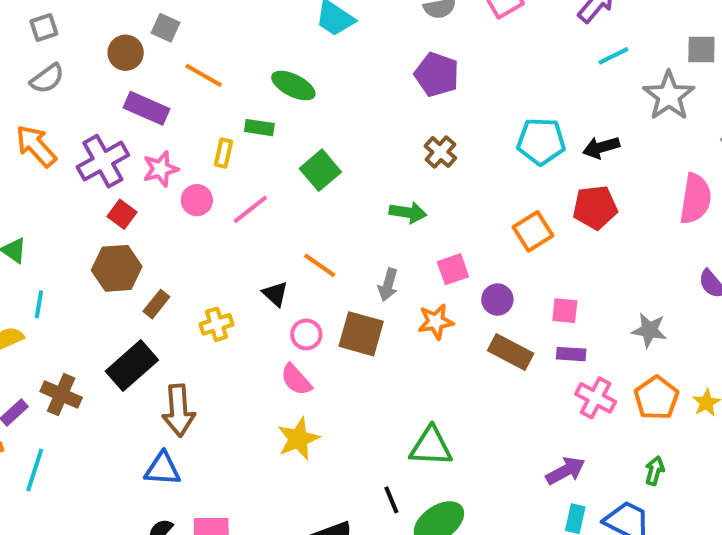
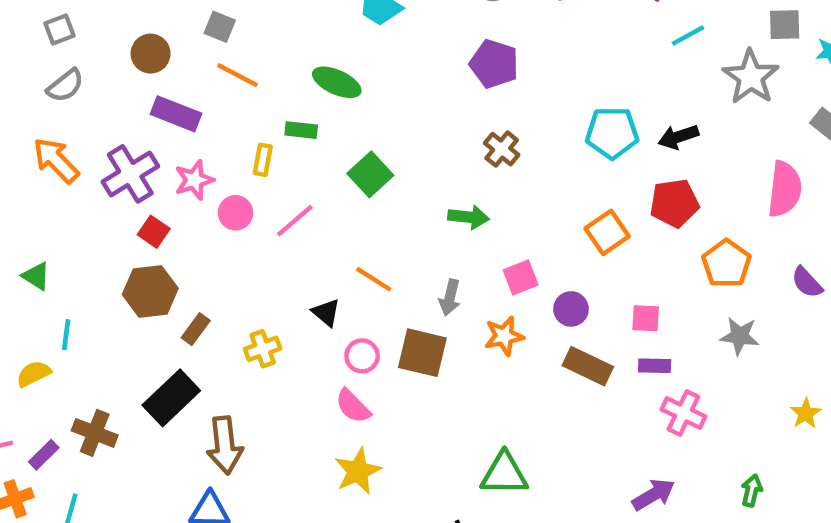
gray square: (165, 28) -> (220, 27), moved
orange pentagon: (656, 398) -> (726, 264), moved

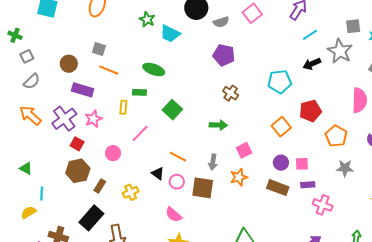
black arrow: (678, 137) -> (312, 64), moved
pink circle: (236, 213) -> (113, 153), moved
purple circle: (571, 309) -> (281, 163), moved
pink circle: (362, 356) -> (177, 182), moved

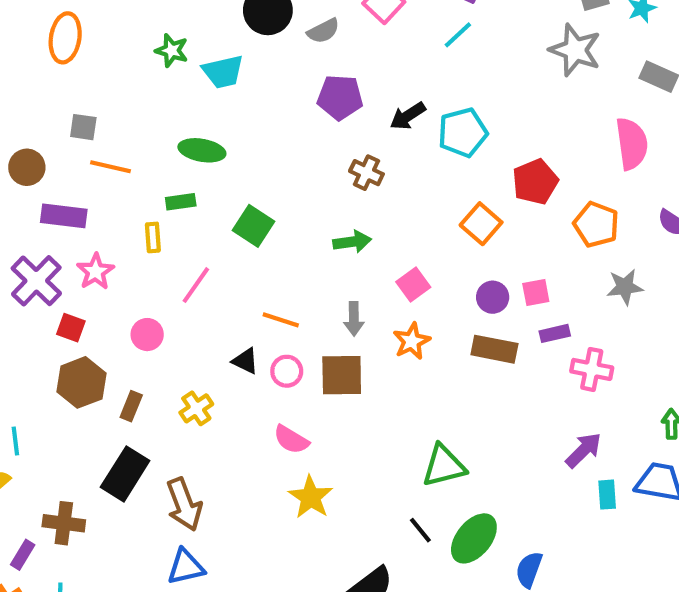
cyan trapezoid: (170, 34) -> (223, 72), turned -30
cyan line: (310, 35) -> (458, 35), moved
black arrow: (312, 64) -> (408, 116), moved

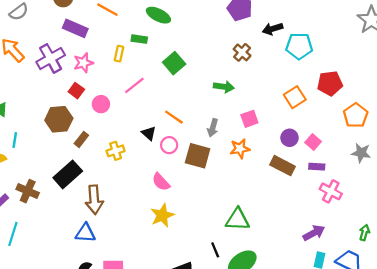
pink square: (536, 292) -> (313, 142), turned 35
red square: (71, 328) -> (76, 91), moved

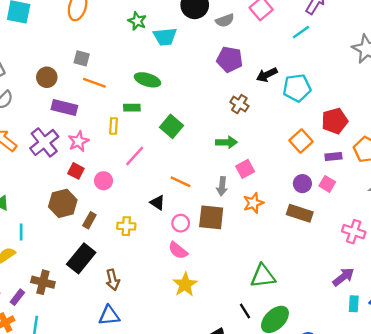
pink square: (249, 119) -> (245, 169), moved
pink circle: (169, 145) -> (181, 223), moved
yellow cross: (116, 151) -> (126, 226), turned 30
purple rectangle: (317, 167) -> (333, 157), moved
brown arrow: (94, 200) -> (113, 280), size x0.7

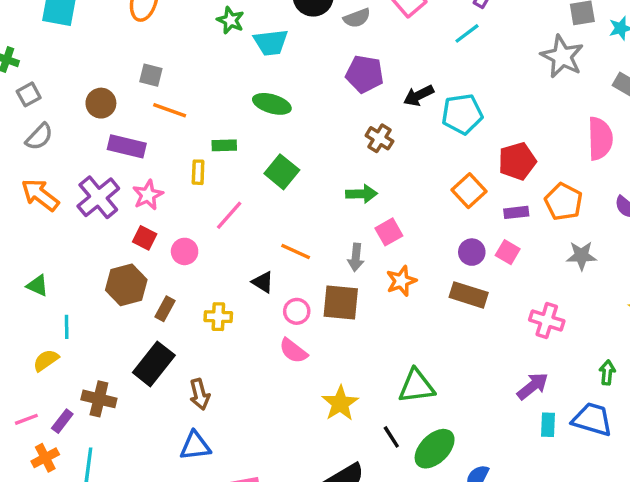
green ellipse: (147, 80) -> (272, 104), moved
yellow star: (185, 285) -> (340, 403), moved

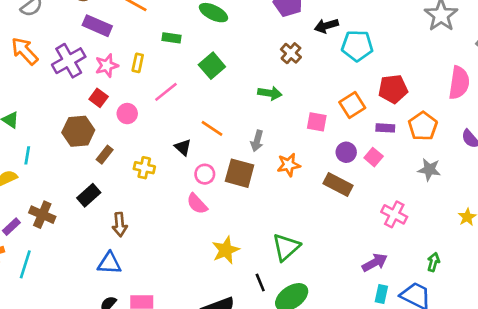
yellow rectangle: (198, 172) -> (138, 63), moved
pink square: (389, 232) -> (317, 122), moved, turned 30
black rectangle: (154, 364) -> (89, 195), size x0.7
green triangle: (416, 386) -> (286, 247), turned -44

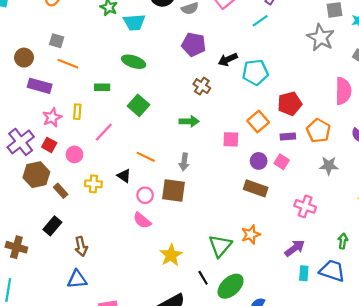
purple cross: (69, 61) -> (21, 142), moved
brown rectangle: (105, 155) -> (61, 191), turned -72
orange star: (289, 165) -> (251, 234), moved
yellow cross: (144, 168) -> (93, 184), moved

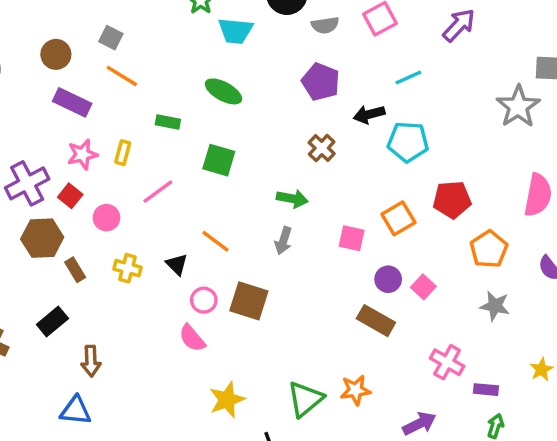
cyan line: (260, 21) -> (408, 77), moved
green square: (138, 105) -> (219, 160), turned -35
purple rectangle: (288, 137) -> (486, 390), moved
gray arrow: (184, 162) -> (283, 241), moved

